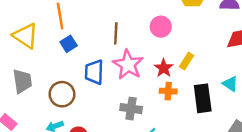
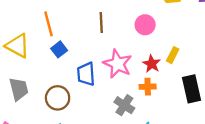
brown line: (116, 33) -> (101, 23), moved
orange cross: (168, 91) -> (148, 87), moved
gray cross: (131, 109) -> (124, 105), turned 30

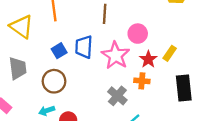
pink circle: (145, 25) -> (138, 34), moved
blue square: (59, 49) -> (59, 51), moved
blue trapezoid: (86, 74) -> (84, 47), moved

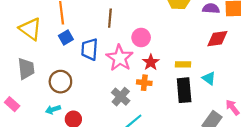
blue square: (59, 51) -> (66, 38), moved
yellow rectangle: (170, 53) -> (183, 64), moved, turned 56

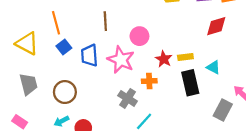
red star: (151, 62) -> (164, 59), moved

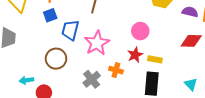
pink circle: (139, 36) -> (140, 31), moved
cyan triangle: (213, 67) -> (191, 84), moved
brown circle: (65, 92) -> (56, 59), moved

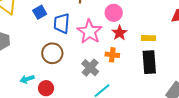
pink circle: (140, 31) -> (114, 13), moved
red star: (135, 55) -> (119, 33), moved

